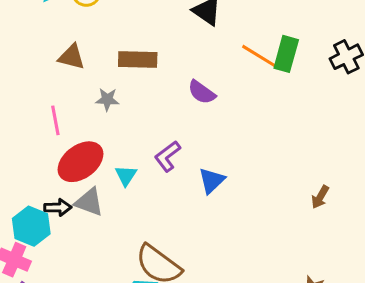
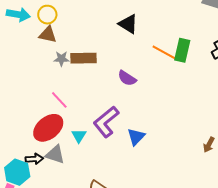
brown triangle: (72, 57) -> (48, 35), moved
gray star: (107, 99) -> (61, 59), moved
pink line: (55, 120) -> (59, 100), moved, turned -30
purple L-shape: (167, 156) -> (106, 122), size x1.5

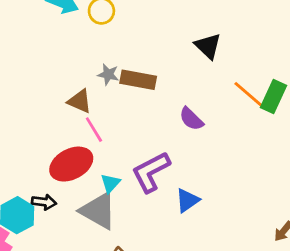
brown triangle: (48, 35) -> (80, 101), moved
gray triangle: (55, 154) -> (98, 211), moved, size x1.4

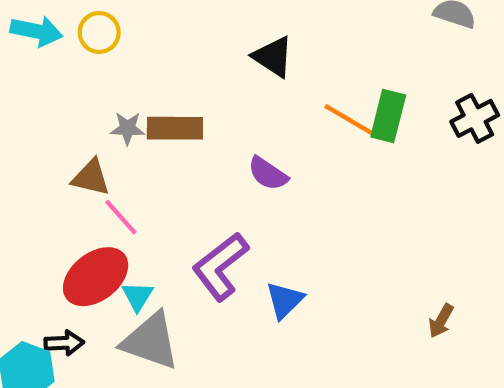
cyan triangle: (110, 183) -> (138, 296), moved

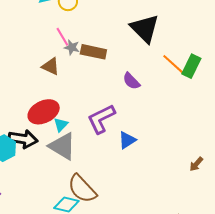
black triangle: (273, 57) -> (145, 28), size x1.5
pink line: (121, 217) -> (62, 37), moved
black arrow: (64, 343) -> (23, 139), size x1.6

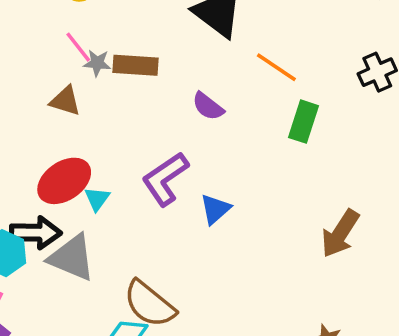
green rectangle: (191, 66) -> (303, 122), moved
gray triangle: (62, 146) -> (72, 258), moved
brown arrow: (196, 164) -> (340, 234), size x1.8

